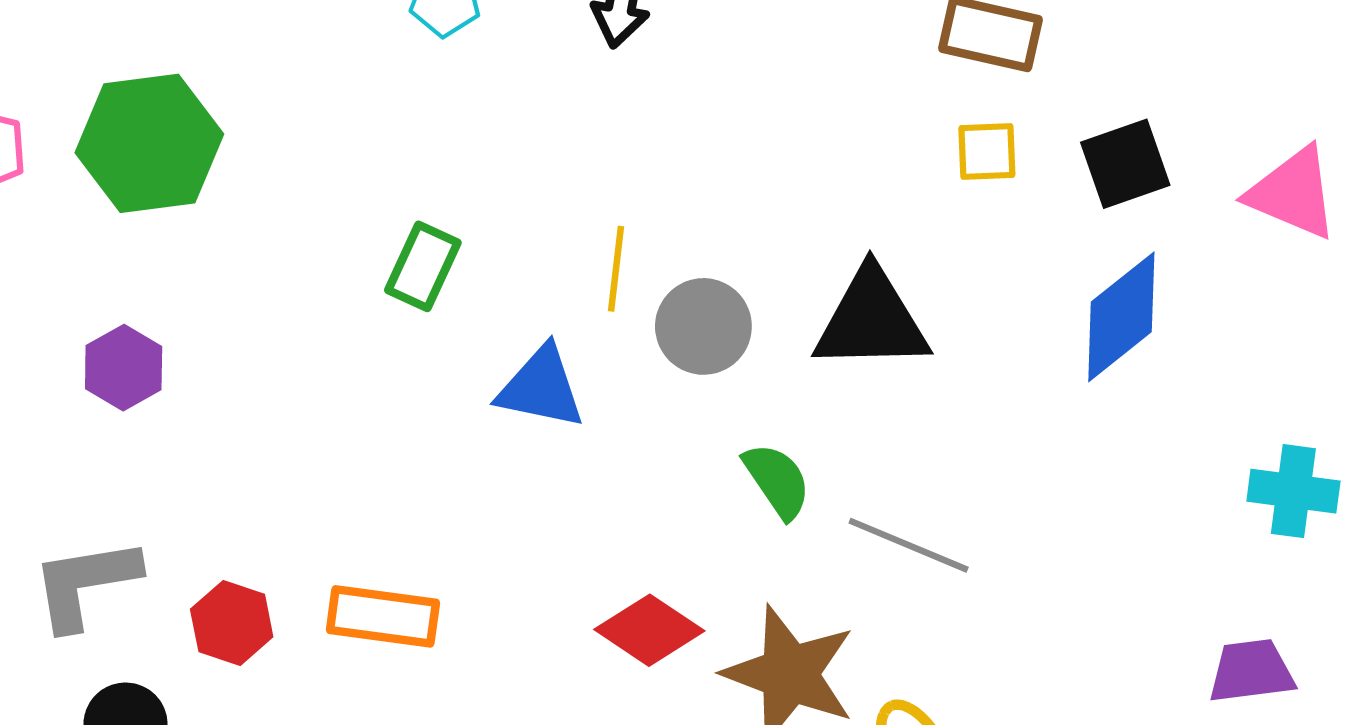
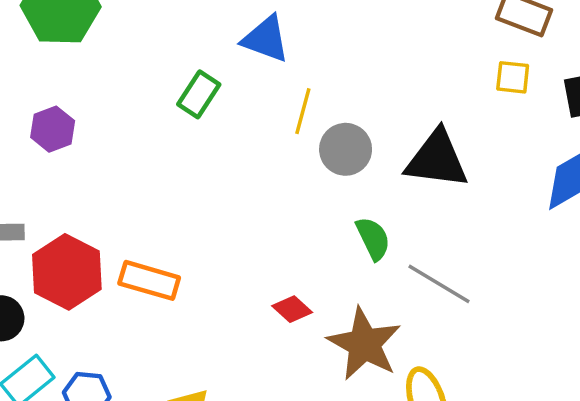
purple hexagon: (124, 368) -> (53, 129), moved
blue triangle: (541, 387) -> (266, 39), moved
red hexagon: (232, 623) -> (67, 272), size x1.6
red diamond: (649, 630) -> (292, 309), size x0.7

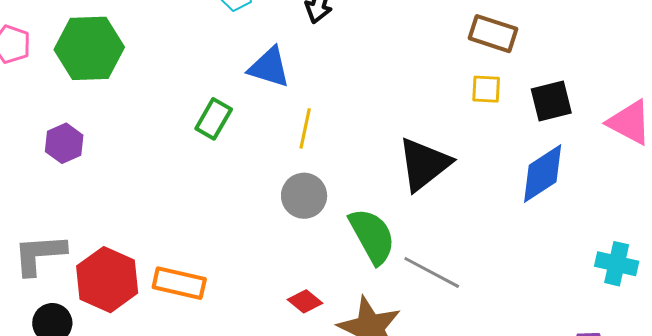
purple hexagon: (53, 129) -> (64, 143), moved
gray circle: (346, 149) -> (304, 196), moved
black triangle: (437, 159) -> (424, 164), turned -42
green semicircle: (373, 238) -> (372, 236), size x1.5

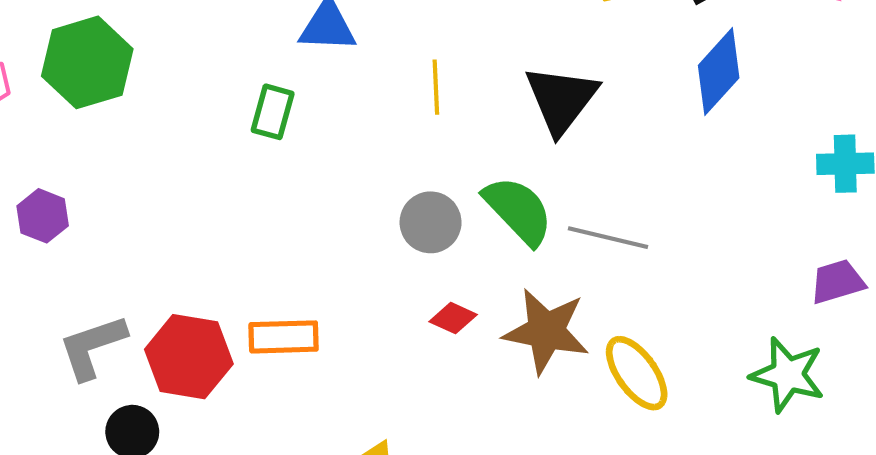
yellow line: (305, 128) -> (436, 87), moved
purple hexagon: (64, 143) -> (43, 216), moved
gray circle: (304, 196) -> (431, 222), moved

